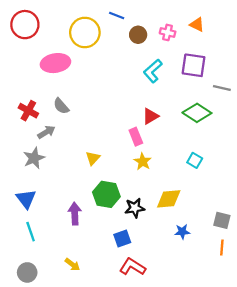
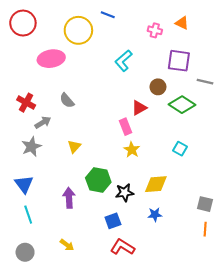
brown circle: (138, 35) -> (158, 87), moved
cyan L-shape: (153, 71) -> (123, 61), moved
gray semicircle: (61, 106) -> (67, 100), moved
yellow triangle: (93, 158) -> (74, 147), moved
blue star: (182, 232) -> (155, 215), moved

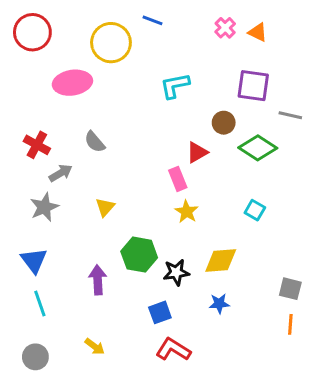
pink cross: (155, 30) -> (225, 28), moved, turned 32
cyan L-shape: (123, 61) -> (175, 86), turned 30

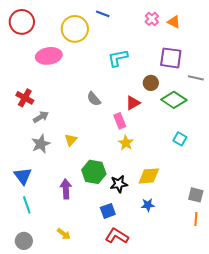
gray semicircle: (95, 142) -> (94, 99), moved
gray star: (44, 207) -> (41, 144), moved
cyan square: (255, 210) -> (180, 139), moved

